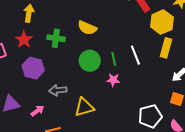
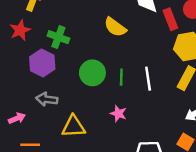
yellow semicircle: (87, 28) -> (115, 27), moved
purple hexagon: (33, 68) -> (42, 63), moved
pink star: (113, 80) -> (118, 114), moved

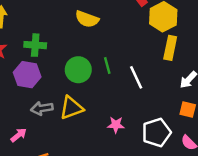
white line: (148, 79) -> (136, 77), moved
pink star: (118, 114) -> (116, 125), moved
yellow triangle: (73, 127) -> (71, 108), moved

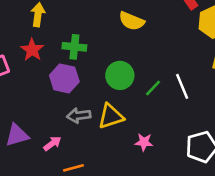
green line: (107, 66) -> (153, 88), moved, turned 56
pink star: (116, 125) -> (144, 142), moved

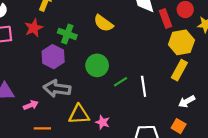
yellow semicircle: (132, 21) -> (103, 23), moved
gray arrow: (79, 116) -> (57, 89), size x1.4
yellow triangle: (111, 116) -> (79, 114), moved

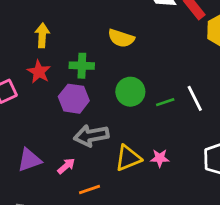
green line: (121, 82) -> (165, 102), turned 32

